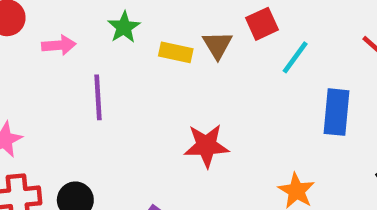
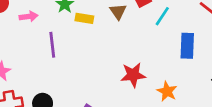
yellow rectangle: (176, 52) -> (84, 18), moved
red star: (206, 146) -> (133, 75), moved

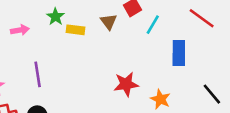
purple line: (52, 45) -> (38, 74), moved

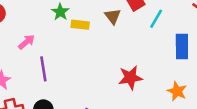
pink arrow: (20, 30) -> (26, 42), moved, turned -30
orange star: (160, 99) -> (177, 91), moved

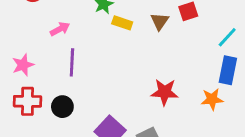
cyan line: (156, 19) -> (227, 37), moved
orange star: (177, 91) -> (212, 99), moved, turned 30

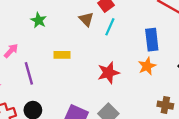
yellow rectangle: (122, 23) -> (62, 55), moved
cyan line: (227, 37) -> (110, 27), moved

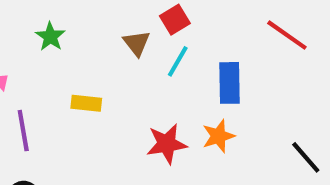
blue rectangle: (152, 40) -> (229, 83), moved
orange star: (147, 66) -> (218, 136), moved

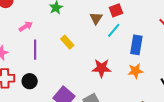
yellow rectangle: (86, 103) -> (67, 42), turned 32
orange star: (218, 136) -> (135, 71), moved

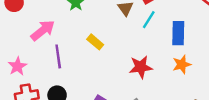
pink arrow: (26, 26) -> (43, 30), size x1.5

